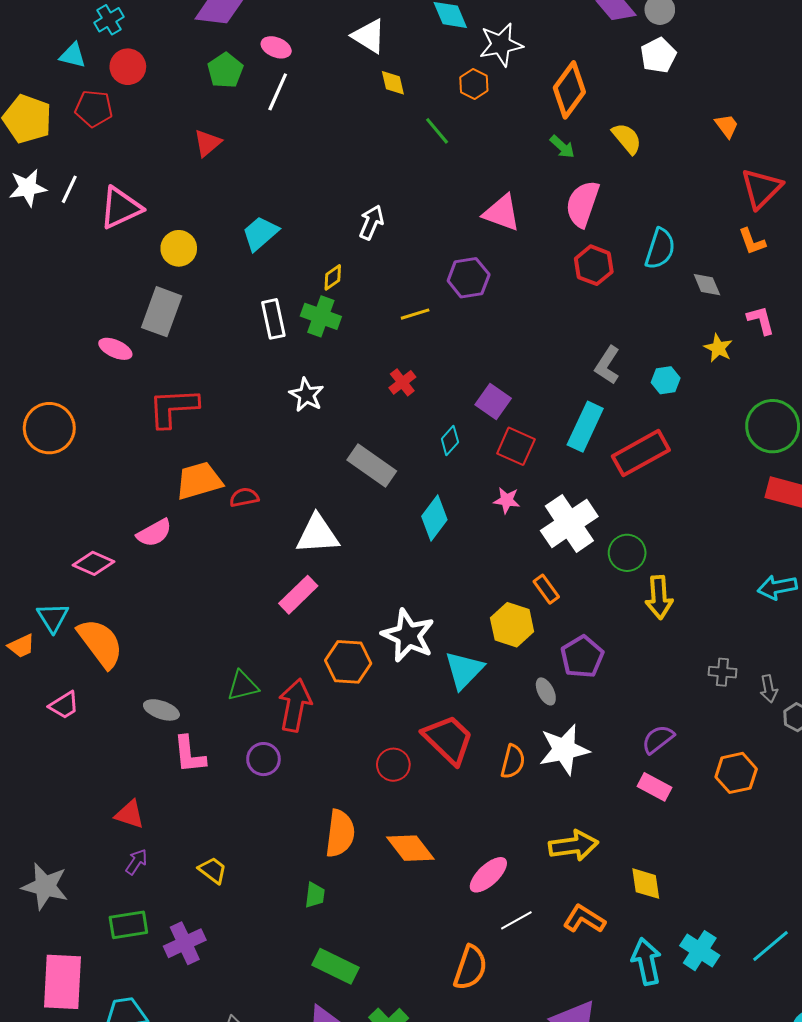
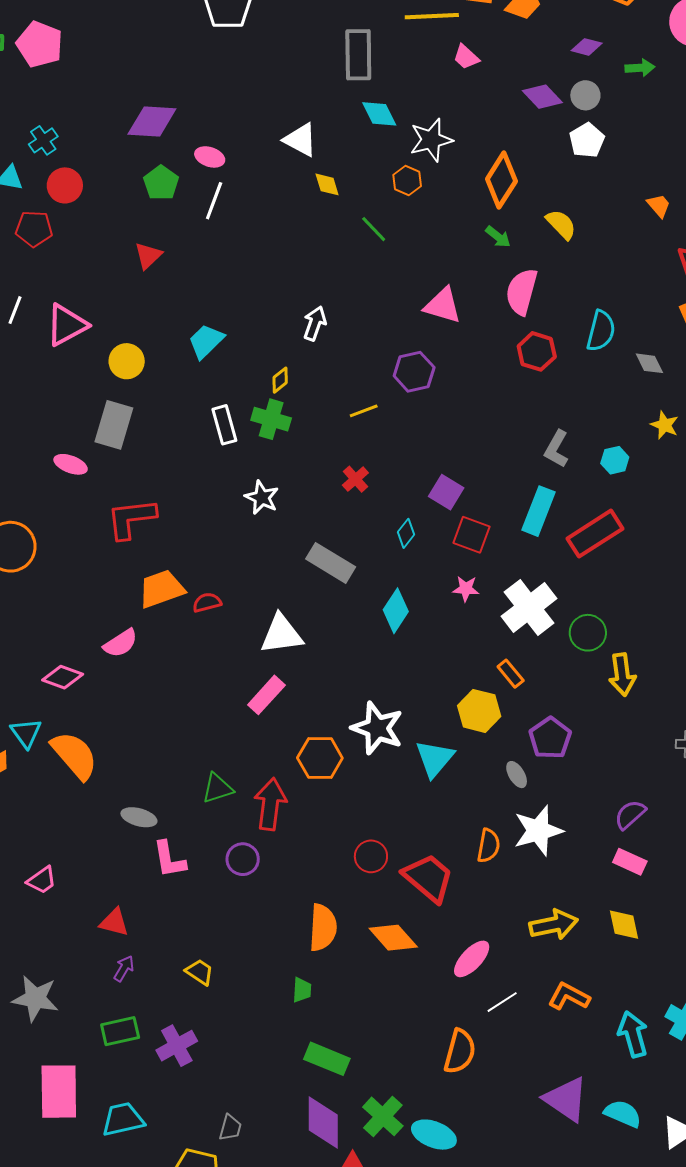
pink trapezoid: (64, 705) -> (42, 880), moved
red trapezoid: (448, 739) -> (428, 878), moved
yellow diamond: (646, 884) -> (624, 925), moved

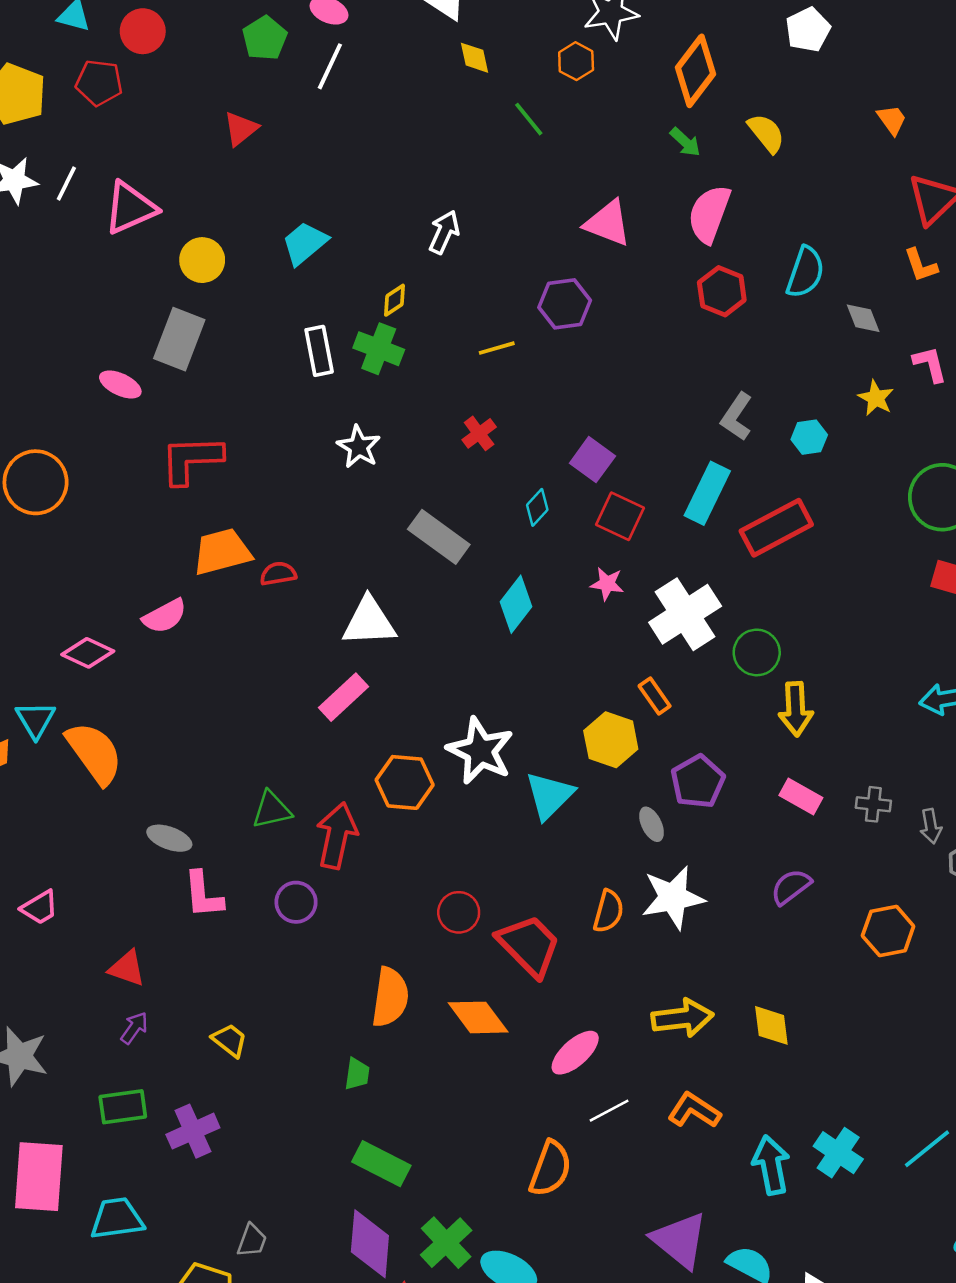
pink rectangle: (630, 862) -> (801, 797), moved

